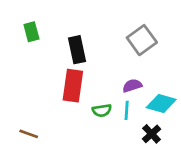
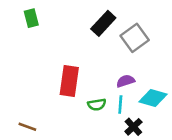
green rectangle: (31, 32) -> (31, 18), moved
black rectangle: (77, 50) -> (103, 23), moved, turned 55
black cross: (152, 134) -> (133, 127), moved

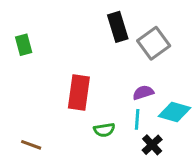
green rectangle: (31, 18) -> (24, 45), moved
black rectangle: (103, 23) -> (118, 27), turned -60
green semicircle: (97, 105) -> (104, 130), moved

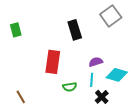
black rectangle: (118, 27) -> (75, 30), moved
gray square: (154, 43) -> (111, 16), moved
brown line: (31, 145) -> (21, 97), turned 40

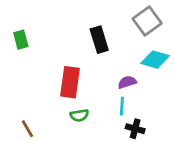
cyan diamond: (117, 75) -> (155, 60), moved
green semicircle: (70, 87) -> (79, 115), moved
black cross: (102, 97) -> (135, 129), turned -32

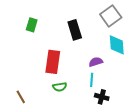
green rectangle: (21, 40) -> (32, 25), moved, turned 32
cyan diamond: (155, 60) -> (117, 45), turned 70

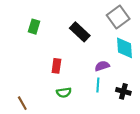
black rectangle: (75, 30) -> (80, 32), turned -30
red rectangle: (53, 62) -> (56, 66), size x0.6
black cross: (102, 97) -> (123, 91), moved

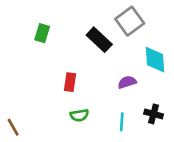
gray square: (118, 17) -> (130, 21), moved
cyan line: (98, 85) -> (122, 122), moved
brown line: (22, 103) -> (13, 127), moved

